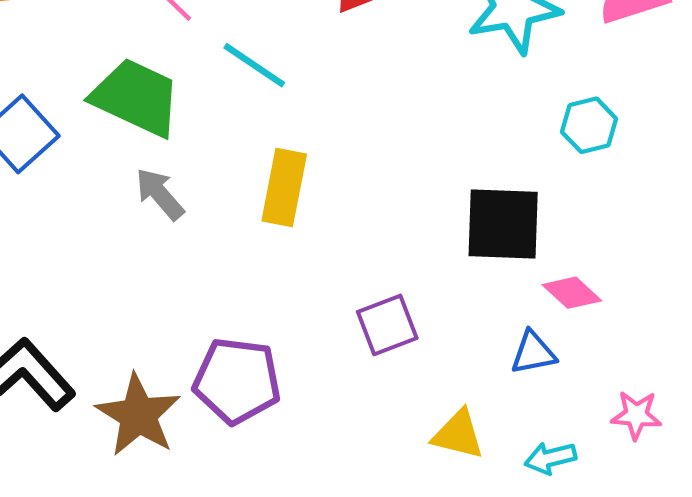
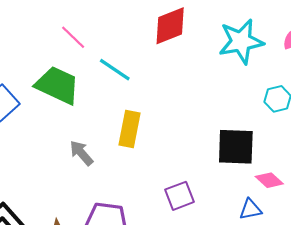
gray arrow: (160, 194) -> (81, 153), moved

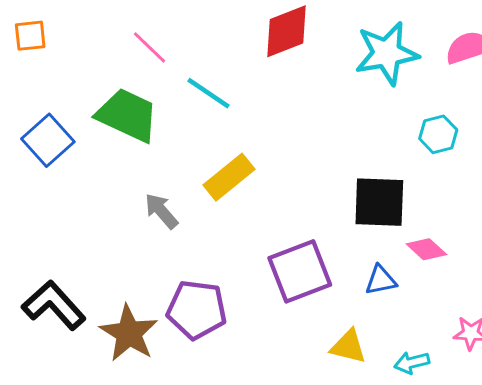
yellow rectangle: (129, 129) -> (229, 177), turned 40
purple square: (179, 196) -> (300, 271), size x1.5
blue triangle: (250, 209) -> (381, 280), moved

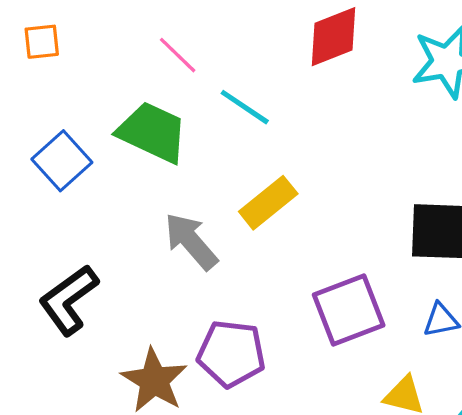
gray arrow: (161, 211) -> (191, 241), size x1.4
black L-shape: (54, 305) -> (69, 300), moved, turned -84

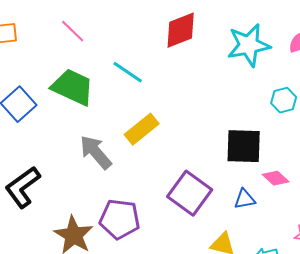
pink line: (178, 55) -> (73, 31), moved
purple square: (349, 310) -> (190, 193), turned -33

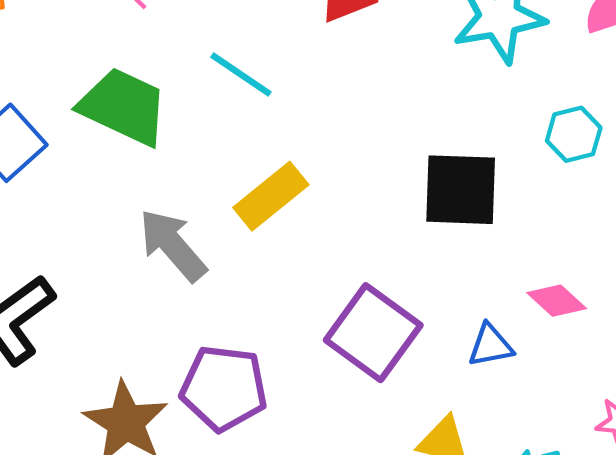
black square: (244, 146) -> (461, 190), moved

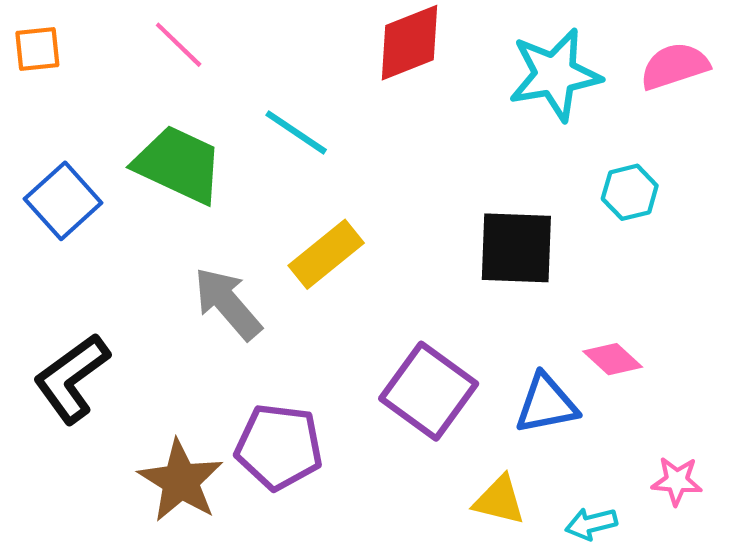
blue triangle: (491, 345) -> (546, 404), size x1.4

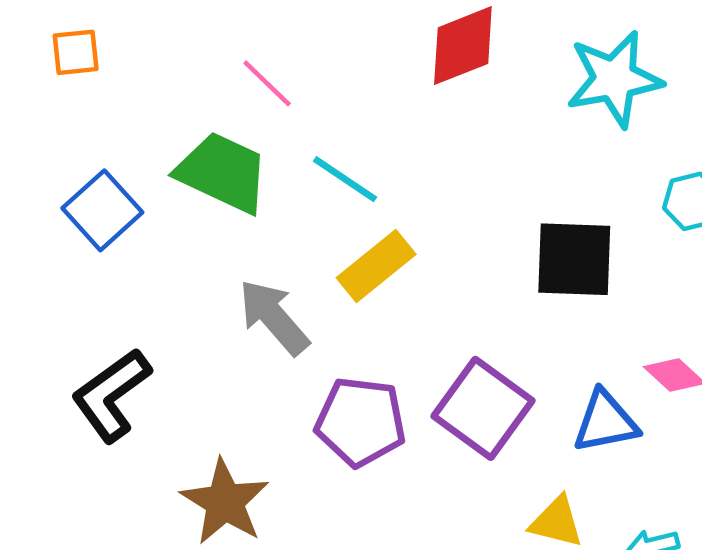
pink line: (179, 45) -> (267, 83), moved
cyan line: (296, 132) -> (345, 179), moved
purple pentagon: (279, 447) -> (361, 422), moved

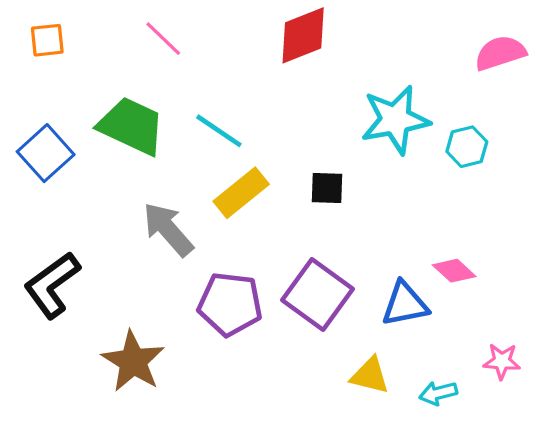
orange square: (76, 52) -> (47, 40), moved
cyan star: (614, 79) -> (395, 120), moved
pink line: (267, 83) -> (163, 39), moved
black square: (574, 259) -> (327, 188), moved, size x0.6

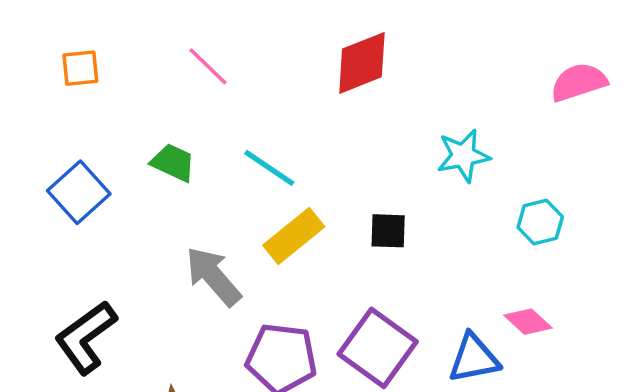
cyan star: (395, 120) -> (463, 156), size x0.7
green trapezoid: (131, 126) -> (173, 163), size x0.6
cyan hexagon: (467, 147) -> (540, 222), moved

